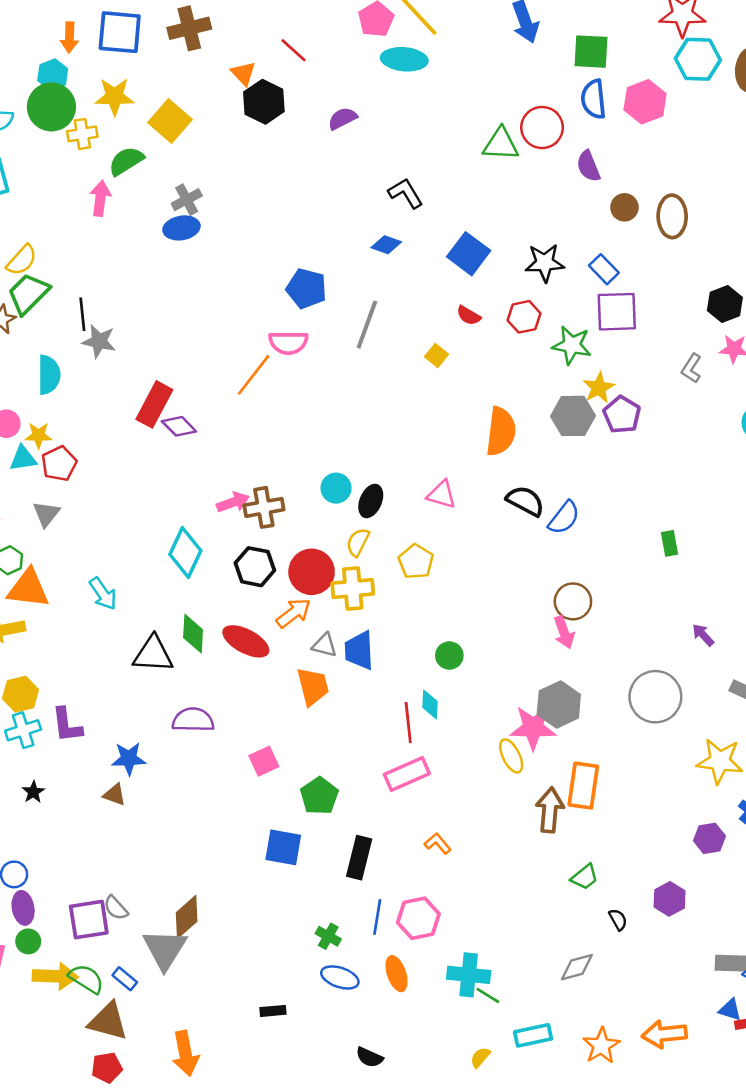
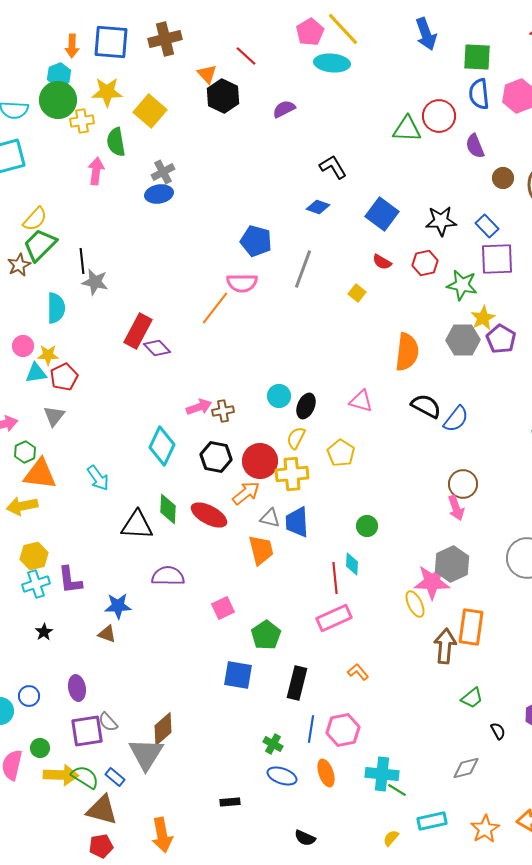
green semicircle: (126, 161) -> (116, 142), turned -68
brown cross: (264, 507) -> (223, 411), size x0.7
purple ellipse: (23, 908) -> (77, 688), moved

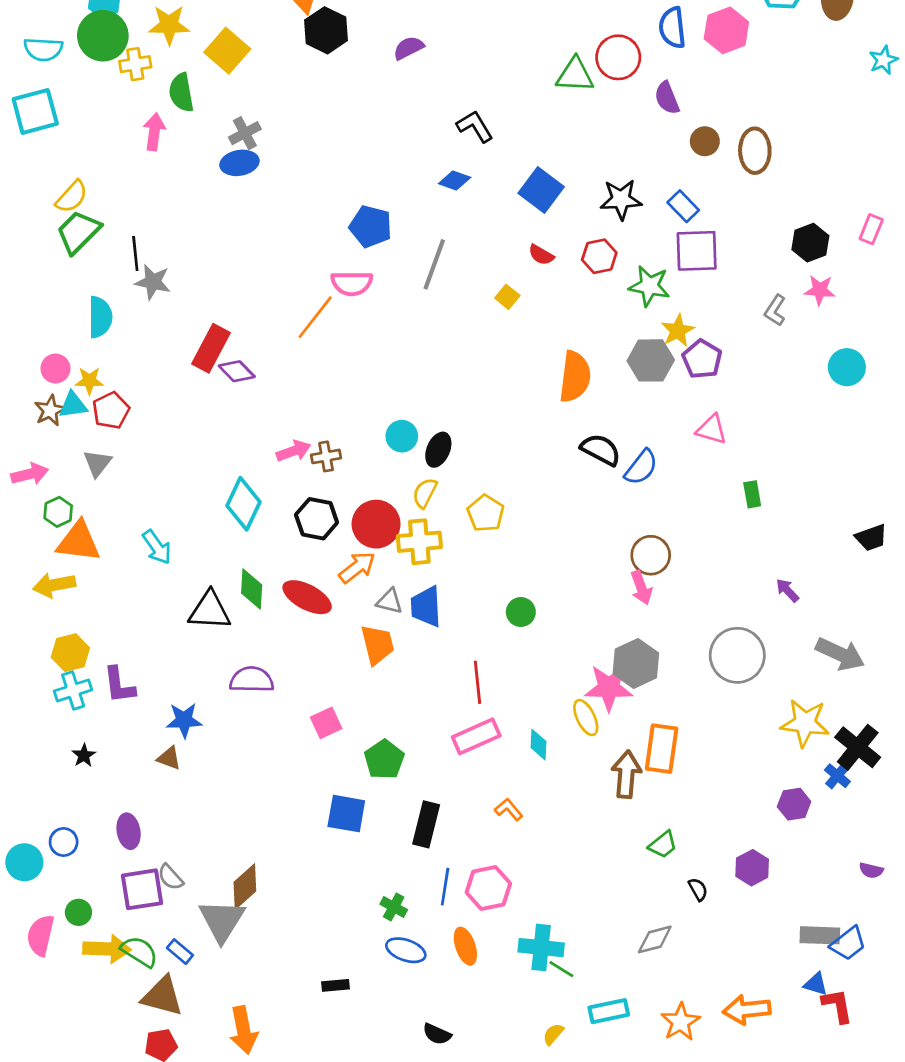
brown star: (19, 265) -> (50, 410), moved
pink triangle: (361, 401) -> (712, 429), moved
cyan diamond: (352, 564) -> (538, 745), moved

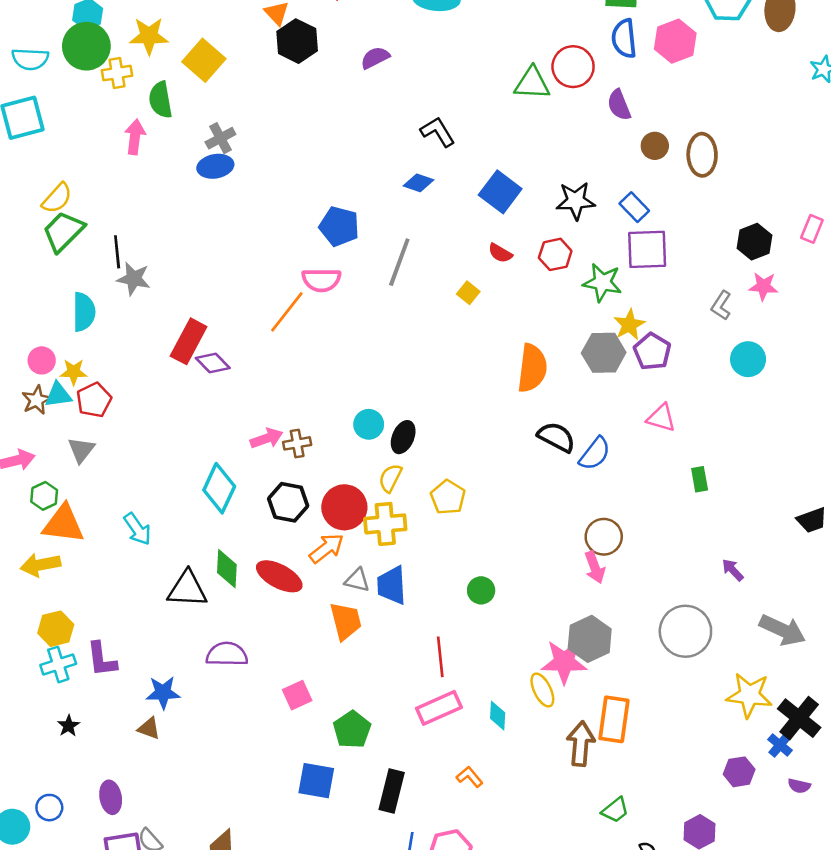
cyan circle: (847, 367) -> (748, 359), moved
purple semicircle: (871, 870) -> (799, 786), moved

